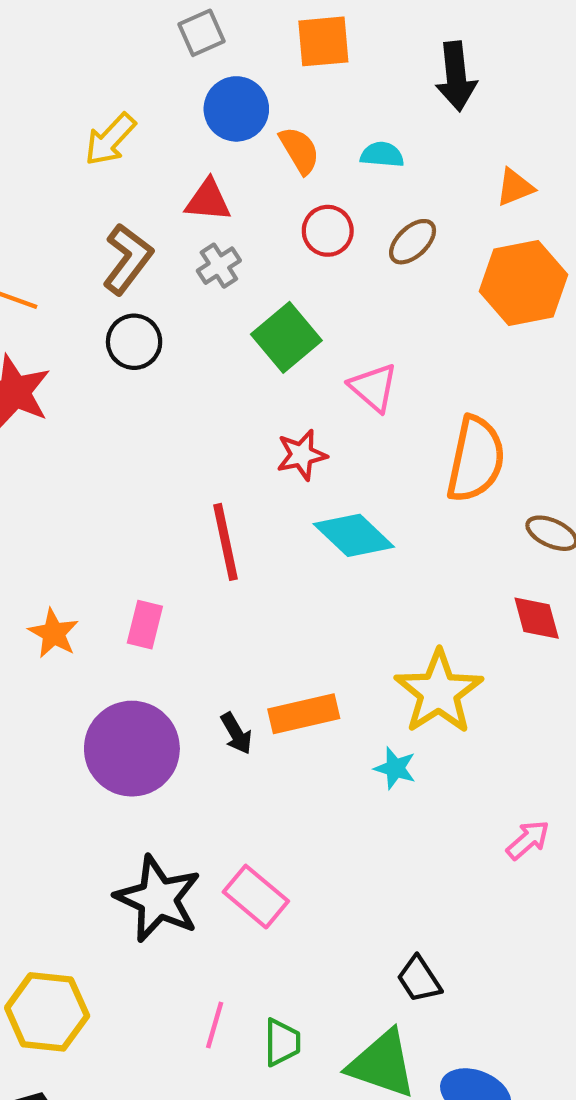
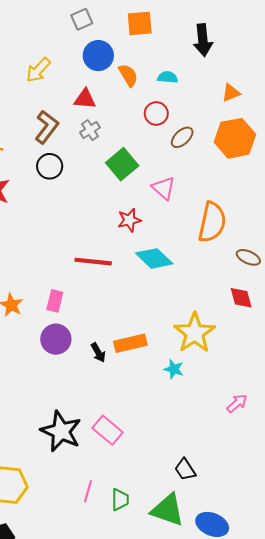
red circle: (328, 231) -> (156, 114), moved
brown ellipse: (413, 242) -> (182, 137), moved
red line: (225, 542) -> (93, 262), turned -72
purple circle: (132, 749) -> (56, 339), moved, size x0.7

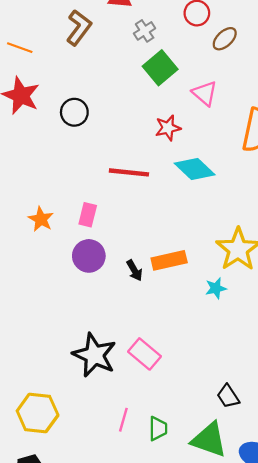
gray cross: (90, 130) -> (145, 31), moved
black circle: (50, 166) -> (74, 112), moved
cyan star: (174, 369) -> (216, 288), turned -30

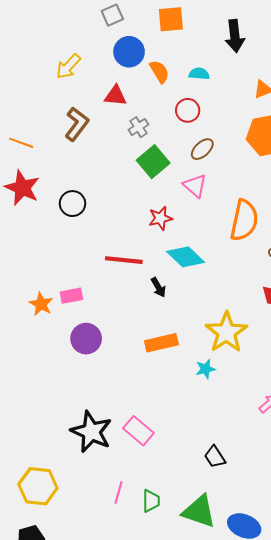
brown ellipse: (225, 39) -> (202, 149), moved
pink rectangle: (88, 215) -> (71, 296), moved, turned 65
black arrow: (135, 270) -> (158, 287), moved
black trapezoid: (228, 396) -> (215, 457), moved

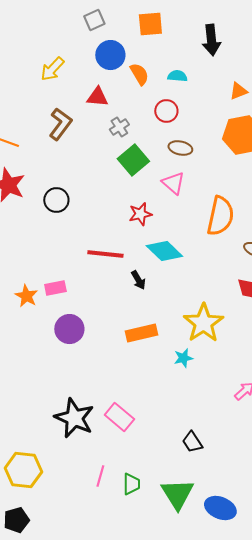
brown ellipse: (202, 149) -> (180, 148), turned 55
green triangle: (199, 511) -> (177, 494), turned 39

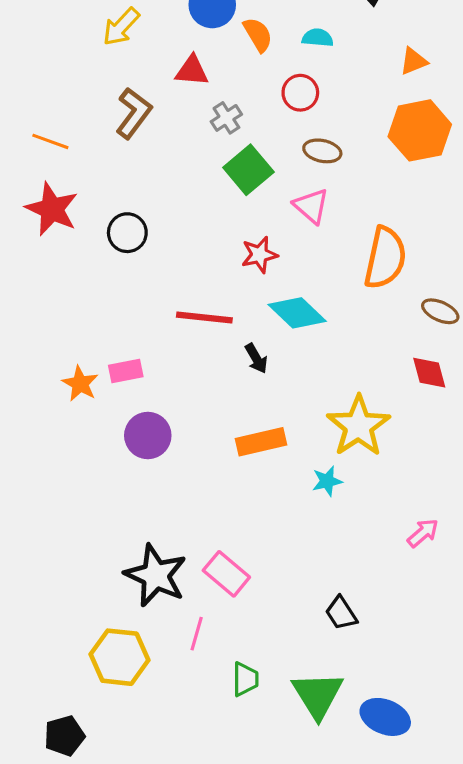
yellow hexagon: (23, 470) -> (119, 657), moved
pink line: (100, 476) -> (197, 634), moved

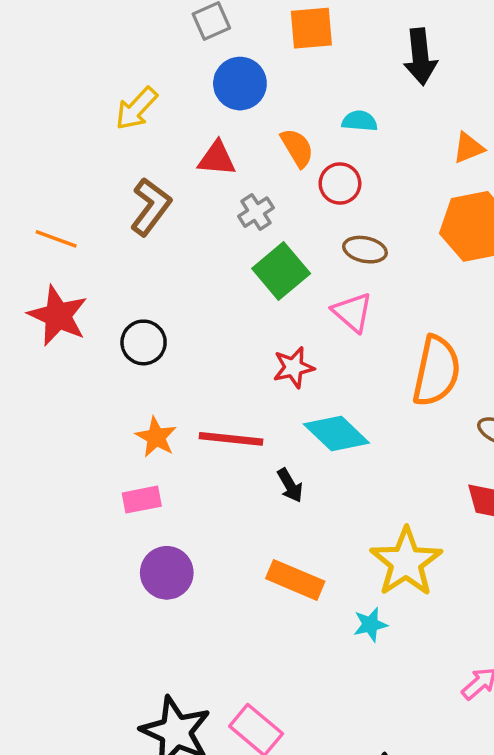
orange semicircle: (258, 35) -> (297, 148), moved
orange star: (80, 384) -> (156, 437), moved
orange rectangle: (261, 442) -> (295, 580), turned 36

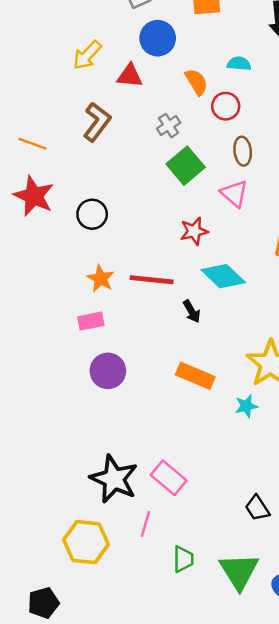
red triangle: (217, 159) -> (130, 76), moved
brown ellipse: (365, 250) -> (243, 151), turned 72

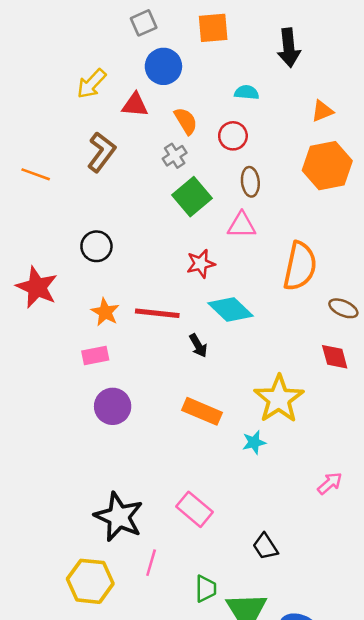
orange semicircle: (197, 82) -> (186, 121), moved
pink triangle: (234, 194) -> (242, 225), turned -40
red star: (34, 196) -> (37, 287), moved
pink rectangle: (169, 478) -> (194, 509), moved
green trapezoid: (183, 559) -> (206, 589), moved

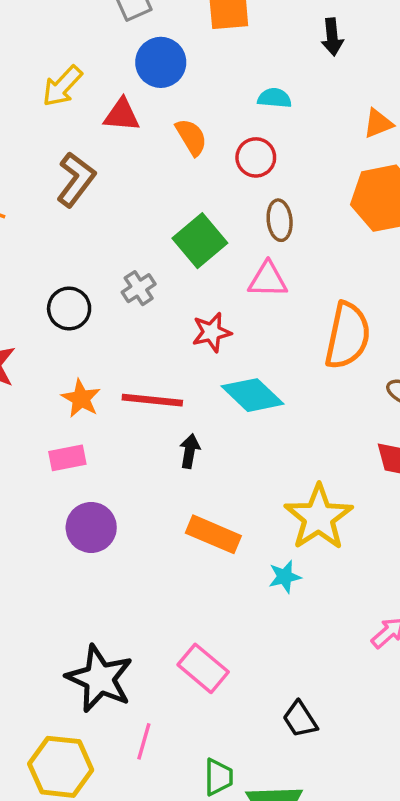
black arrow: (289, 48) -> (332, 37), size x0.7
gray cross: (175, 156) -> (139, 288), moved
black arrow: (198, 346) -> (190, 451), moved, turned -140

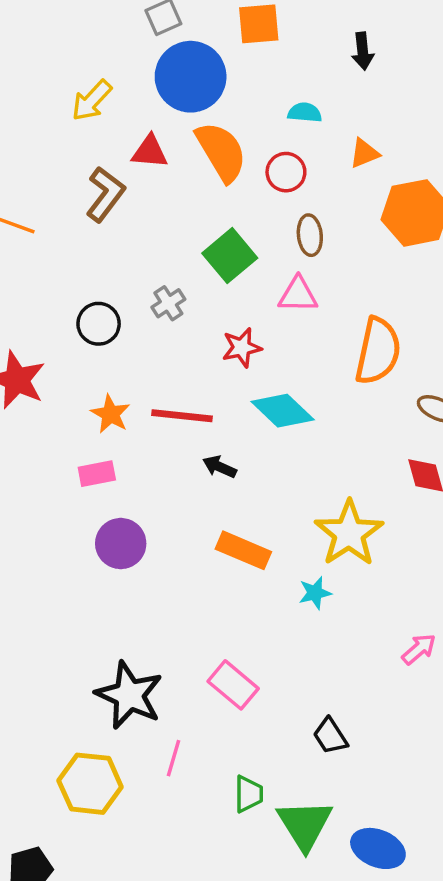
blue circle: (161, 62) -> (191, 77), size x1.4
red triangle: (122, 115) -> (150, 152), moved
orange triangle: (378, 123) -> (364, 153), moved
orange semicircle: (191, 137) -> (221, 152), size x1.6
black arrow: (190, 451) -> (220, 467), turned -76

